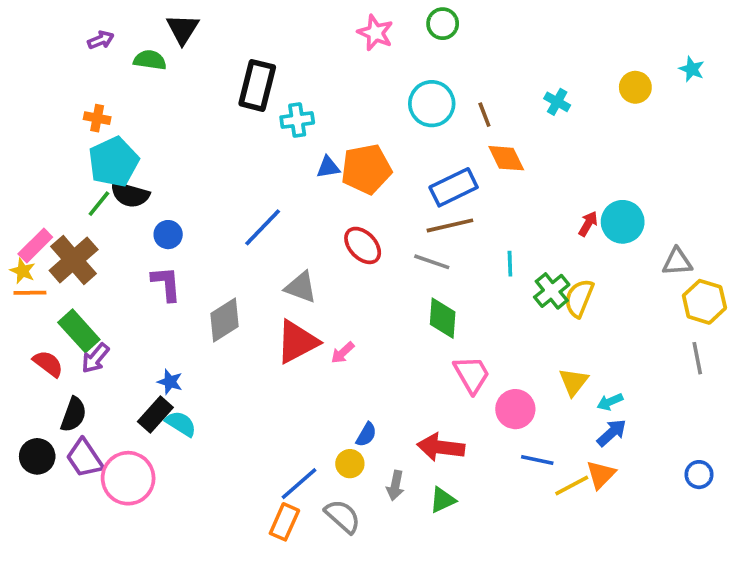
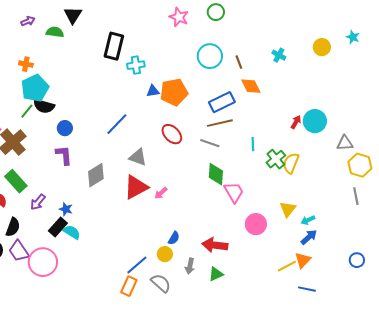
purple arrow: (95, 358) -> (38, 202), moved
pink trapezoid: (472, 375) -> (234, 192), moved
blue line: (537, 460) -> (307, 289), moved

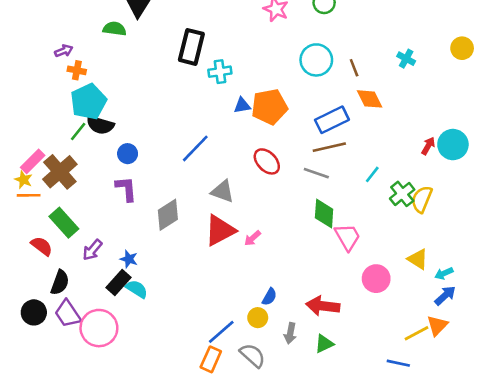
purple arrow: (28, 21) -> (64, 51), moved
cyan line: (253, 144) -> (372, 174), turned 40
yellow triangle: (288, 209) -> (418, 259), turned -36
blue line: (307, 289) -> (398, 363), moved

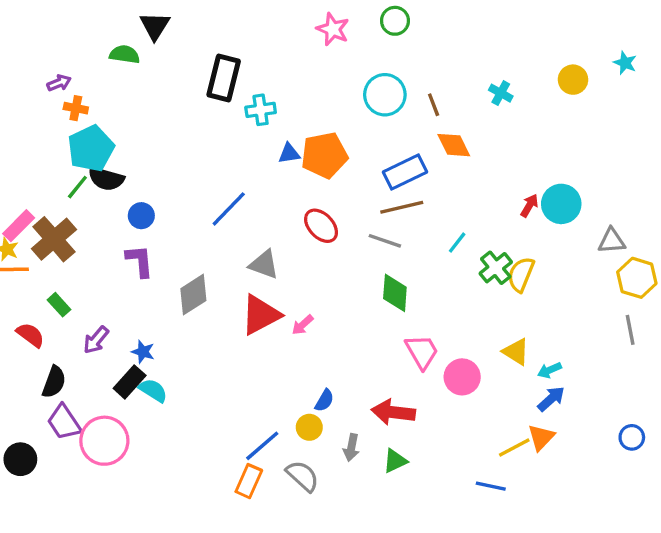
green rectangle: (64, 223) -> (59, 305), size x0.6
pink trapezoid: (348, 237) -> (422, 352), moved
black circle: (34, 312) -> (20, 459), moved

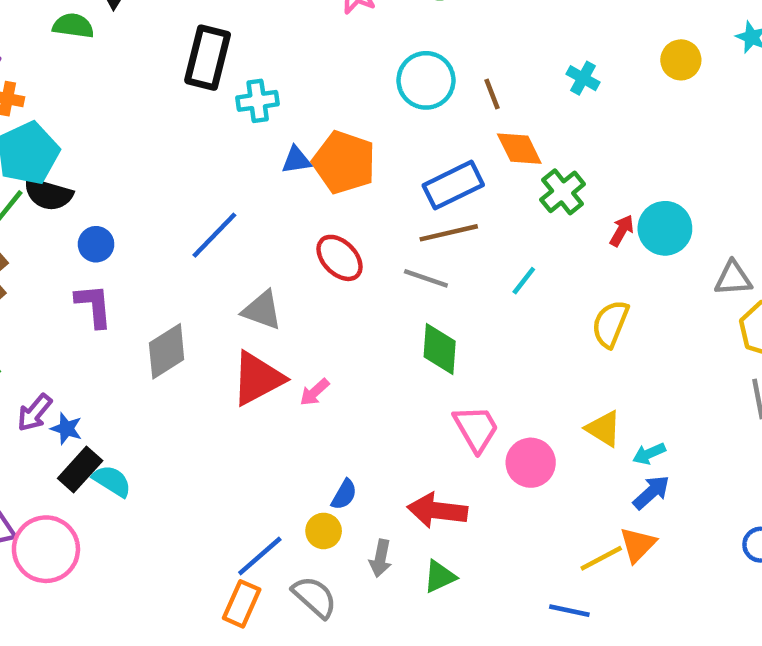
orange pentagon: (324, 155) -> (344, 162), turned 30
green cross: (496, 268) -> (563, 192), moved
blue star: (143, 352) -> (66, 429), moved

